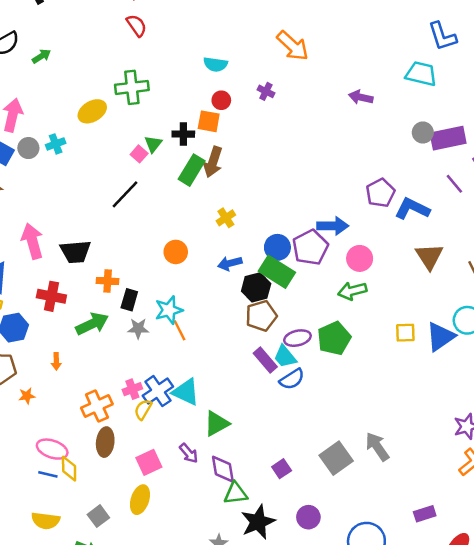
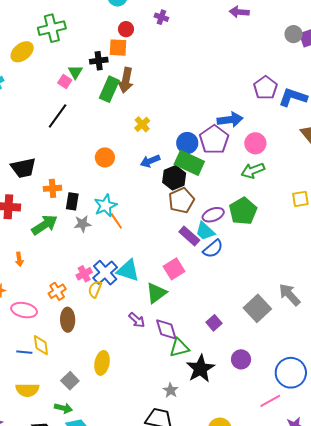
orange cross: (97, 406) -> (57, 291), size x0.7
pink ellipse: (52, 449) -> (24, 310), moved
pink square: (149, 462) -> (174, 269), moved

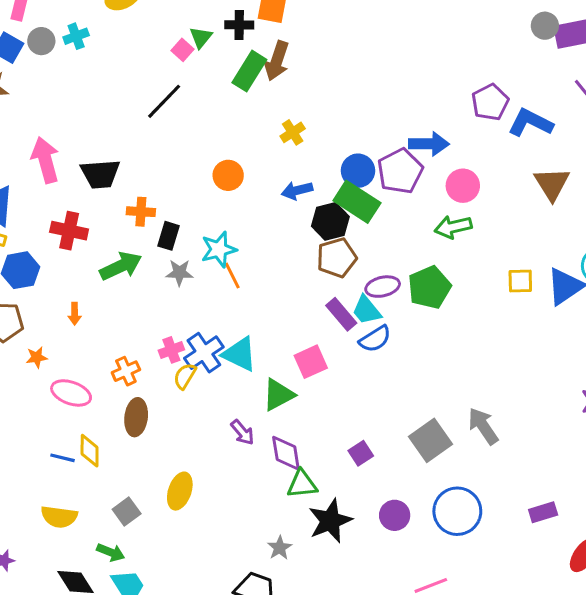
blue circle: (291, 373) -> (457, 511), moved

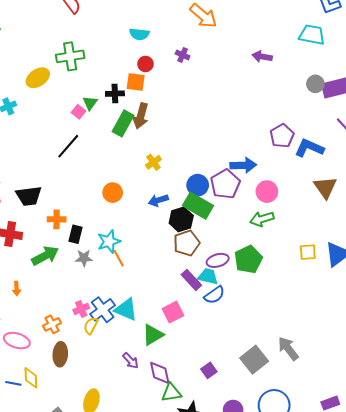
cyan trapezoid: (367, 310) -> (208, 276), turned 145

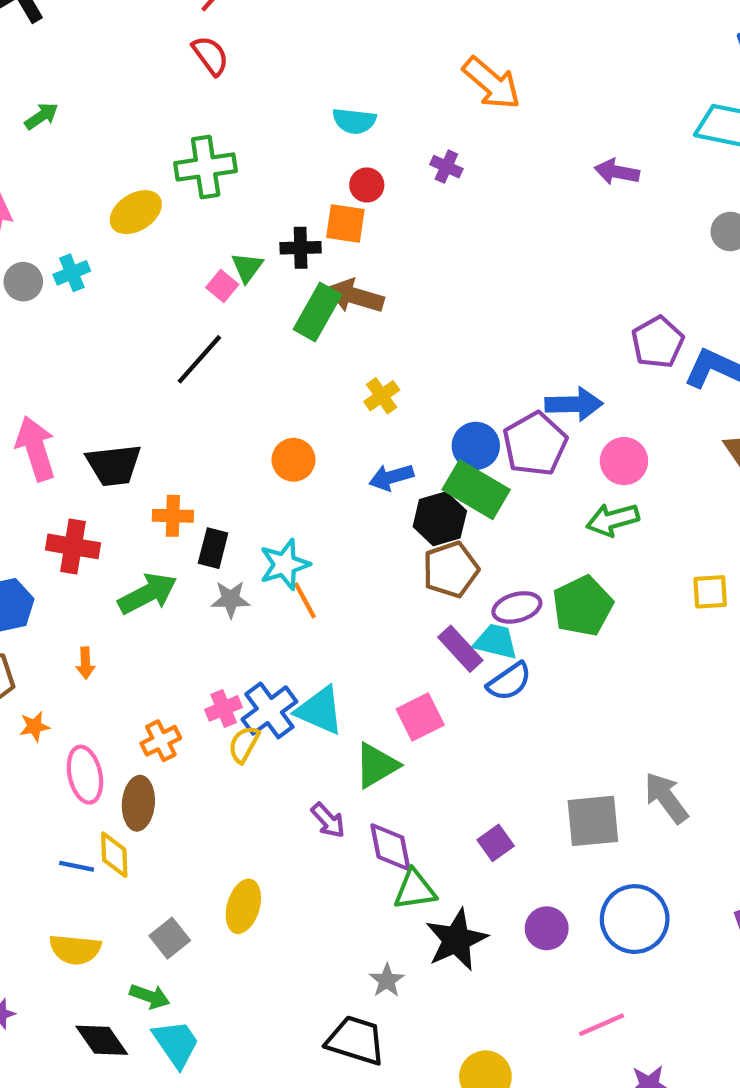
brown arrow: (141, 116) -> (355, 296), turned 90
pink ellipse: (17, 341) -> (85, 775), turned 60
brown ellipse: (60, 354) -> (138, 803), moved
gray square: (254, 360) -> (593, 821), turned 32

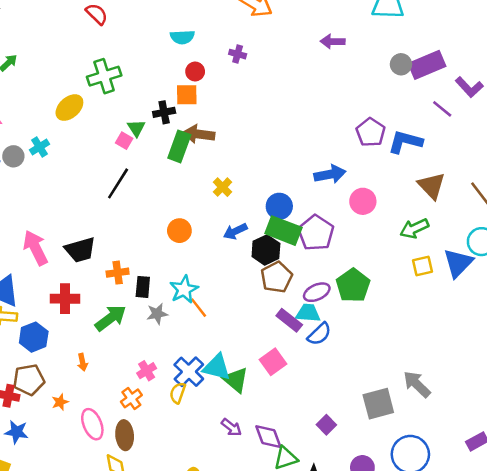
purple pentagon: (535, 444) -> (316, 233), moved
green arrow: (613, 520) -> (414, 229), moved
pink cross: (224, 708) -> (147, 371), moved
green triangle: (376, 765) -> (236, 380), moved, turned -40

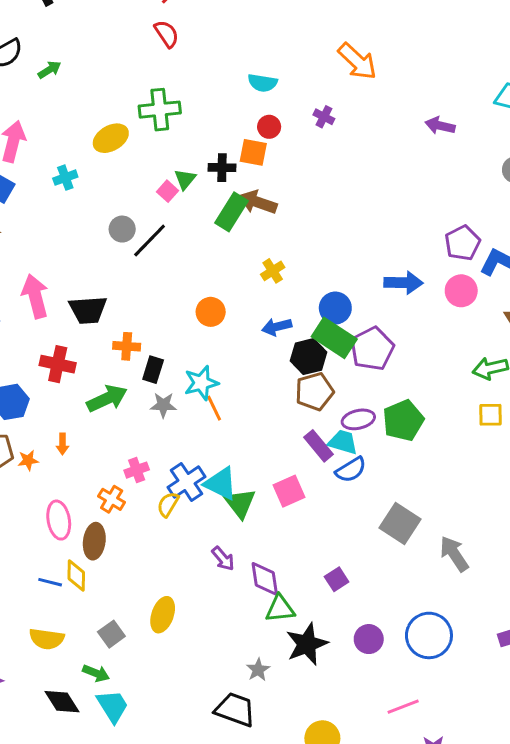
gray circle: (13, 156) -> (122, 229), moved
pink circle: (363, 201) -> (461, 291), moved
orange cross: (131, 398) -> (112, 499), turned -35
orange star: (60, 402) -> (28, 460), moved
gray square: (378, 404) -> (400, 524), moved, turned 36

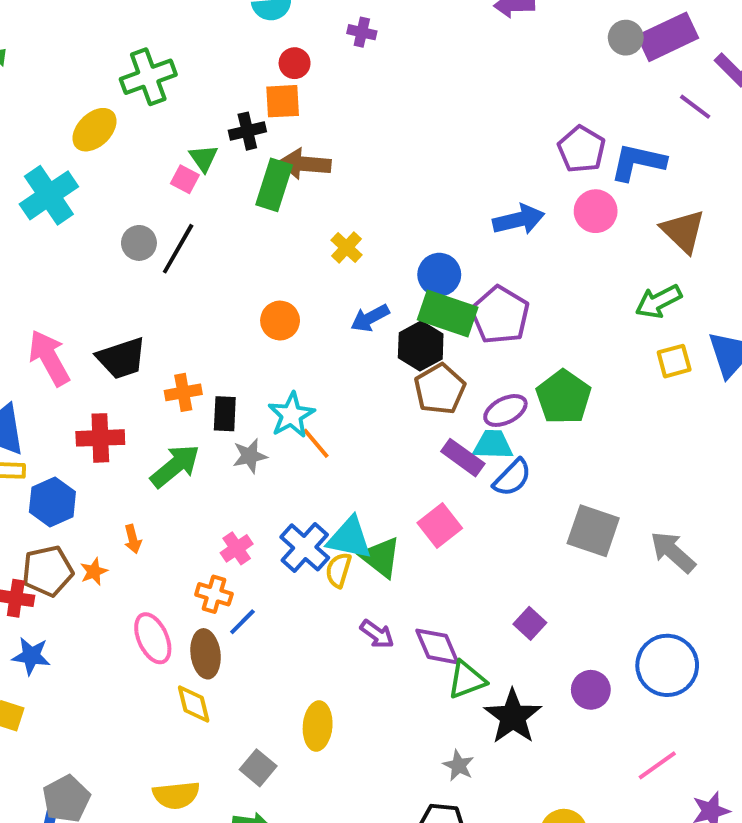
cyan cross: (65, 178) -> (49, 195), size x1.8
yellow semicircle: (168, 504) -> (339, 570), moved
blue line: (50, 582) -> (242, 622), moved, turned -45

